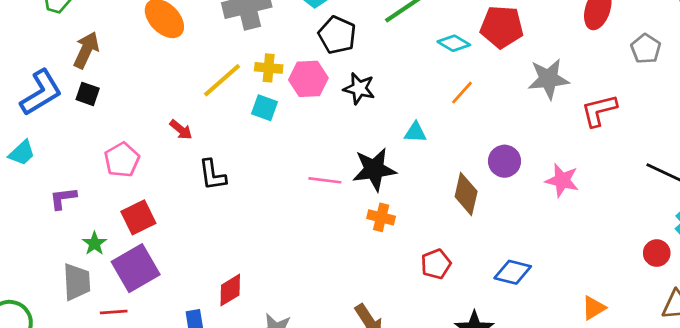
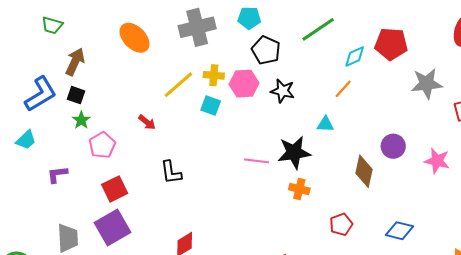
cyan diamond: (454, 43) -> (355, 56), turned -55
orange line: (462, 93) -> (343, 89), moved
black L-shape: (212, 175) -> (171, 172), moved
green star: (94, 243) -> (81, 120), moved

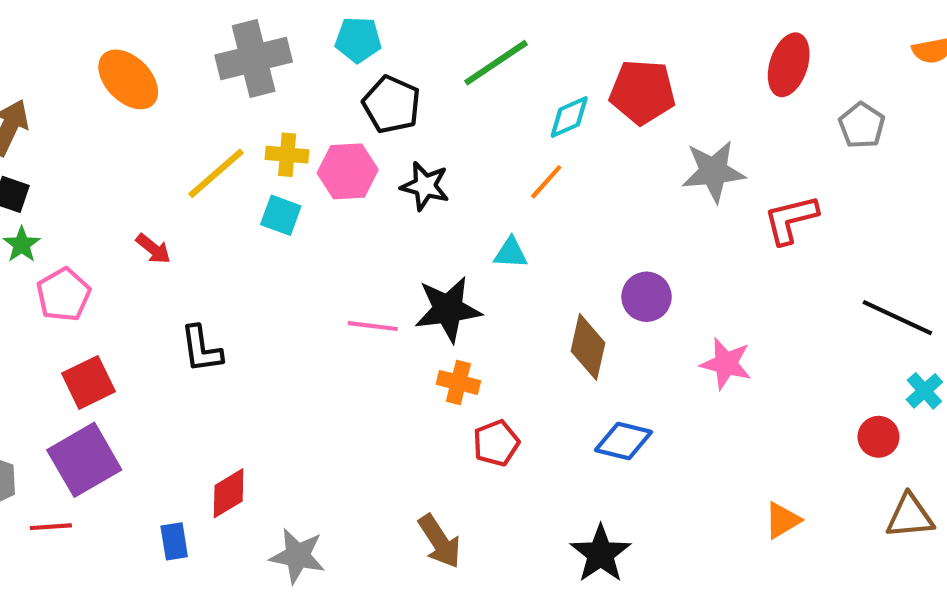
pink star: (437, 161) -> (726, 364), moved
red pentagon: (341, 224) -> (496, 443), moved
blue diamond: (399, 231) -> (624, 441), moved

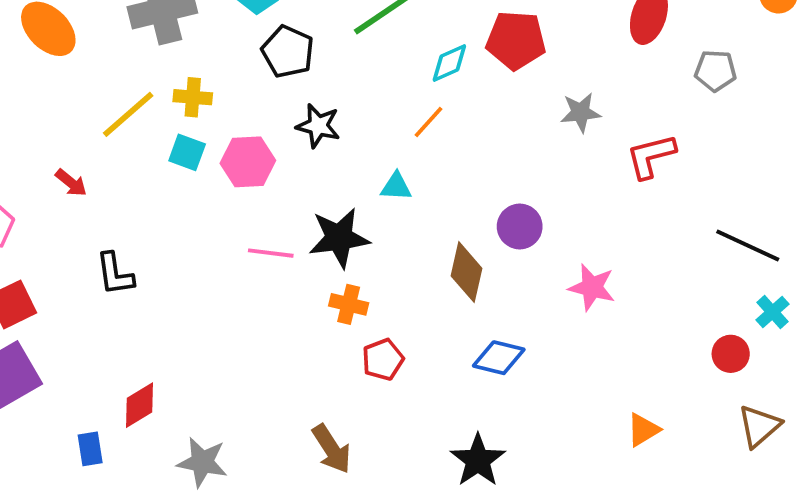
gray pentagon: (862, 125) -> (715, 71), turned -30
pink hexagon: (348, 171) -> (248, 162), moved
gray star: (713, 171) -> (581, 112), size x0.7
brown triangle: (910, 516) -> (759, 426), turned -36

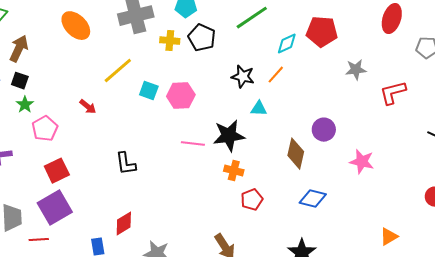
yellow cross: (193, 97) -> (170, 41), moved
black star: (318, 126) -> (243, 77), moved
black L-shape: (115, 274) -> (126, 164), moved

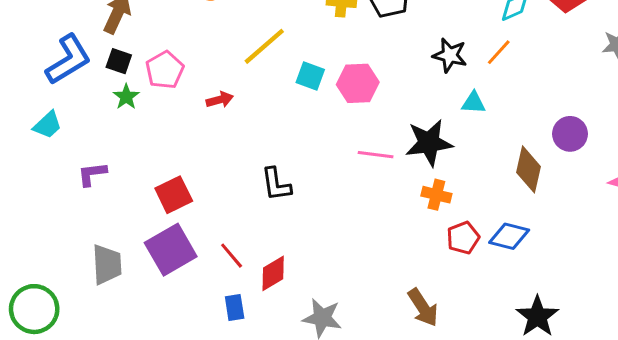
red arrow: (88, 107) -> (220, 100), turned -54
pink pentagon: (45, 129) -> (165, 70), moved
blue diamond: (313, 199) -> (509, 236), moved
red line: (39, 240) -> (232, 256), moved, turned 54

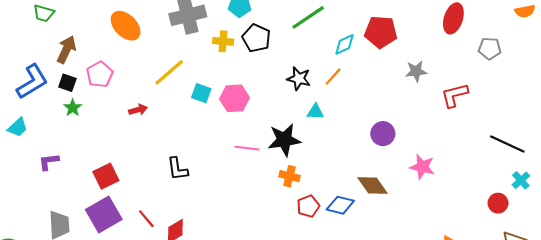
pink pentagon: (165, 70) -> (100, 74), moved
brown diamond: (528, 169) -> (372, 185), moved, turned -48

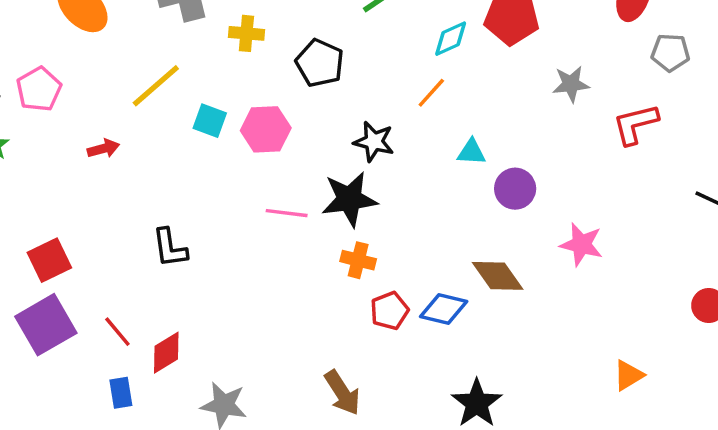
black pentagon: (256, 38) -> (320, 63), moved
gray pentagon: (490, 49) -> (670, 53), moved
black star: (299, 79) -> (374, 142), moved
cyan triangle: (315, 112) -> (471, 152), moved

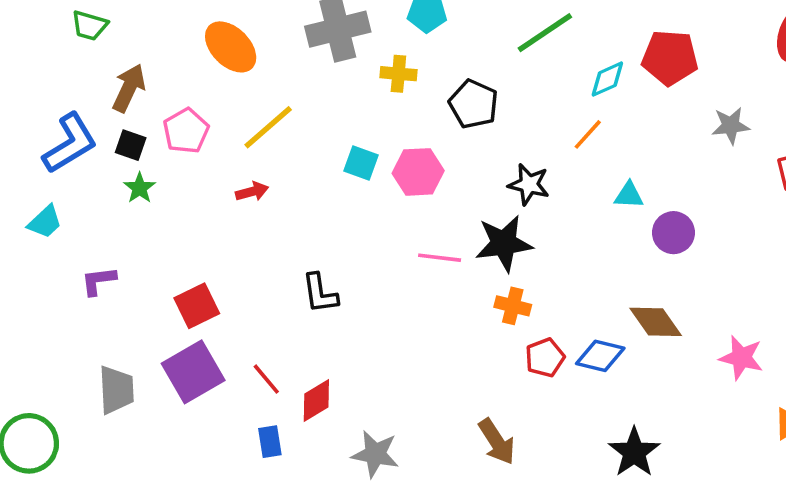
yellow line: (156, 86) -> (268, 127), moved
pink star: (581, 244) -> (741, 358), moved

